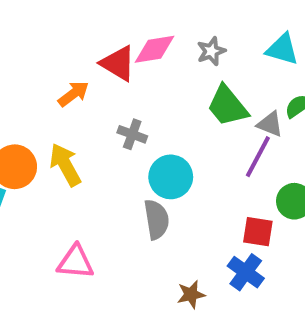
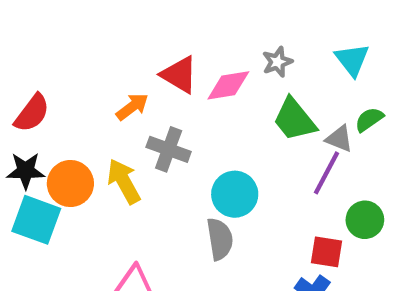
pink diamond: (155, 49) -> (228, 85), moved
cyan triangle: (282, 49) -> (352, 60), turned 36
gray cross: (132, 134) -> (169, 149), moved, size x1.4

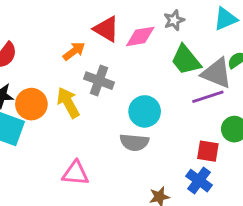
cyan triangle: (352, 60) -> (225, 19), turned 45
gray triangle: (339, 139) -> (217, 73), size x1.6
purple line: (326, 173) -> (208, 97), turned 44
gray semicircle: (220, 239) -> (134, 142), turned 104

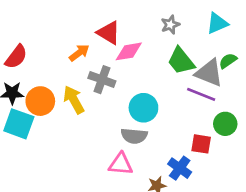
pink diamond: (140, 36) -> (129, 51), moved
purple line: (208, 97) -> (201, 94), turned 40
pink triangle: (76, 173) -> (121, 164), moved
blue cross: (199, 181) -> (180, 168), moved

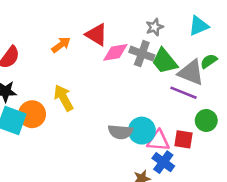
orange arrow: (79, 53) -> (61, 45), moved
gray cross: (102, 80) -> (142, 54), moved
orange circle: (40, 101) -> (32, 114), moved
cyan circle: (143, 108) -> (142, 131), moved
pink triangle: (121, 164) -> (158, 141), moved

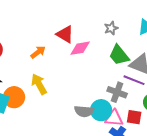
orange arrow: (61, 45) -> (38, 52), moved
gray cross: (142, 54) -> (117, 92), moved

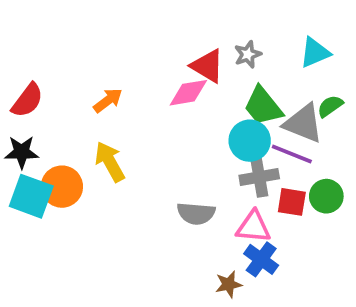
red triangle: (65, 34) -> (207, 66), moved
gray cross: (117, 92) -> (259, 177), turned -30
cyan circle: (101, 110) -> (250, 141), moved
red square: (134, 117) -> (292, 202), moved

